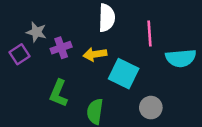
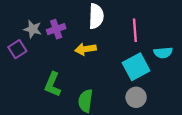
purple cross: (61, 48) -> (56, 29), moved
cyan semicircle: (181, 58) -> (163, 53), size x0.7
cyan square: (124, 74) -> (136, 67), moved, turned 36

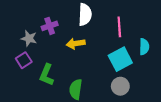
gray star: (33, 29) -> (29, 38), moved
purple square: (17, 49) -> (24, 60), moved
cyan semicircle: (163, 53) -> (144, 47), turned -84

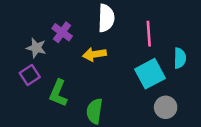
purple cross: (50, 26) -> (62, 32), turned -35
gray circle: (120, 86) -> (166, 107), moved

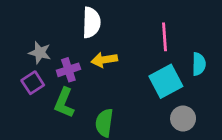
white semicircle: (106, 18) -> (91, 23), moved
purple cross: (62, 32) -> (68, 70), moved, turned 36

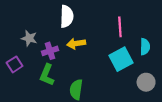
purple square: (33, 83) -> (15, 64), moved
gray circle: (183, 118) -> (146, 82), moved

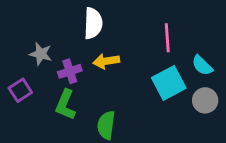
cyan semicircle: (145, 47) -> (202, 65), turned 133
gray circle: (146, 82) -> (205, 100), moved

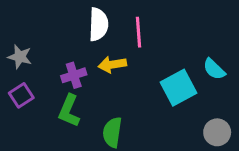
pink line: (167, 38) -> (138, 32), moved
gray star: (41, 54) -> (20, 57), moved
gray circle: (205, 100) -> (217, 132), moved

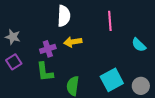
pink line: (138, 32) -> (110, 21), moved
cyan square: (179, 88) -> (112, 80), moved
green L-shape: (69, 111) -> (45, 72), turned -30

